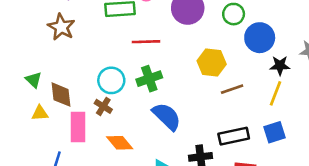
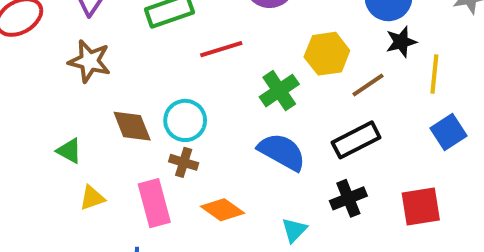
black star: (280, 66) -> (401, 42), moved
green cross: (149, 79) -> (279, 91), moved
brown diamond: (61, 95) -> (132, 126), moved
black rectangle: (234, 136) -> (356, 140), moved

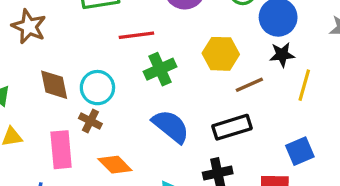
green cross: (279, 91) -> (160, 69), moved
blue square: (449, 132) -> (300, 151), moved

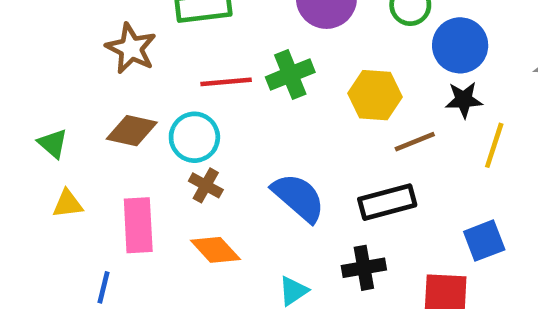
brown star: (29, 27) -> (131, 48), moved
red line: (136, 35) -> (226, 82), moved
green cross: (160, 69) -> (290, 75), moved
brown diamond: (54, 85) -> (132, 131), turned -68
brown cross: (90, 121) -> (206, 185), moved

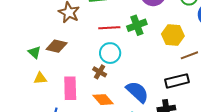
brown diamond: (132, 131) -> (57, 46), moved
cyan circle: (194, 137) -> (110, 53), moved
blue semicircle: (298, 198) -> (137, 92), moved

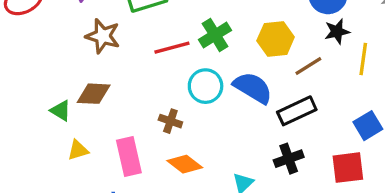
cyan circle: (110, 53) -> (206, 86), moved
blue semicircle: (137, 92) -> (253, 88), moved

